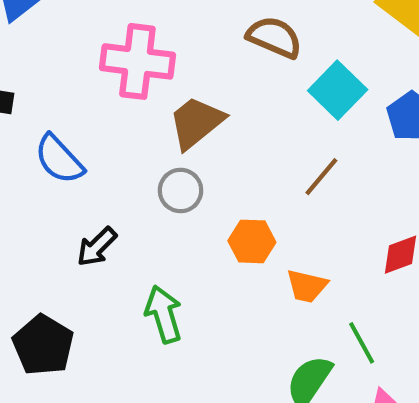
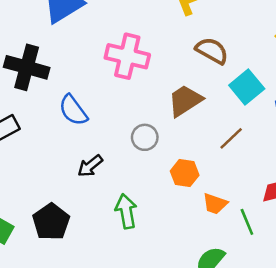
brown trapezoid: (196, 123) -> (185, 101), moved
green line: (362, 343) -> (247, 222), moved

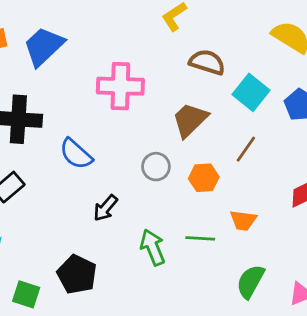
orange hexagon: (185, 173) -> (204, 178), moved
green line: (247, 222) -> (200, 238), moved, turned -52

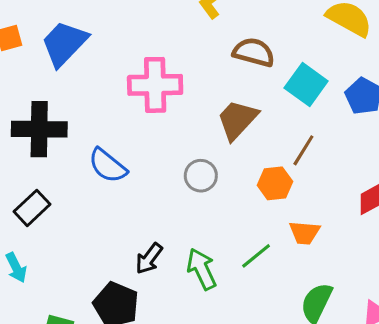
orange hexagon: (204, 178) -> (275, 183), moved
black arrow: (105, 208) -> (149, 259), moved
green line: (200, 238) -> (256, 256), turned -40

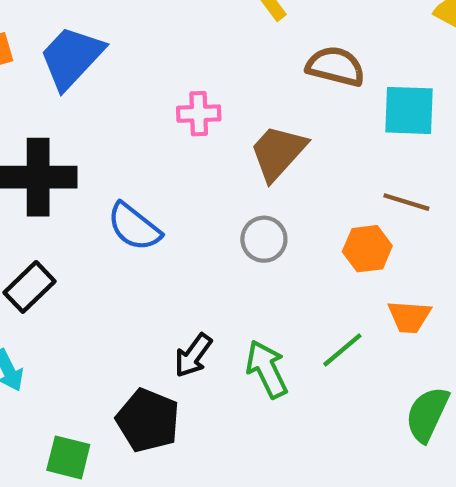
pink cross: (155, 85) -> (199, 114), size x0.6
cyan square: (306, 85) -> (409, 110), turned -33
brown trapezoid: (237, 120) -> (278, 153), moved
brown line: (303, 150) -> (406, 202), turned 76

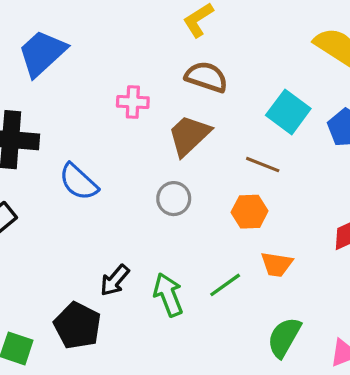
brown semicircle: (336, 66) -> (206, 77), moved
cyan square: (409, 110) -> (288, 112), turned 30
brown line: (406, 202) -> (263, 165), moved

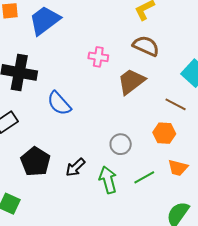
gray circle: (174, 199) -> (121, 144), moved
black pentagon: (77, 326) -> (35, 162), moved

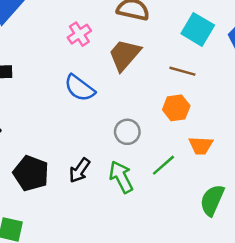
pink cross: (98, 57) -> (79, 34), turned -30
blue semicircle: (59, 103) -> (80, 88), moved

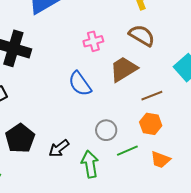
brown line: (182, 71) -> (152, 96), moved, turned -55
green line: (163, 165) -> (127, 151), moved

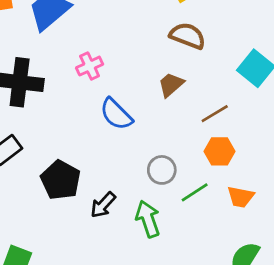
pink cross: (93, 41) -> (90, 66), moved
brown trapezoid: (124, 69) -> (171, 85), size x0.7
black pentagon: (20, 138) -> (61, 180), moved

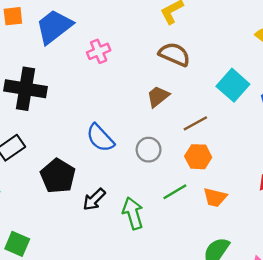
pink cross: (90, 66) -> (99, 51), moved
blue semicircle: (116, 114) -> (100, 138), moved
gray circle: (162, 170) -> (149, 150), moved

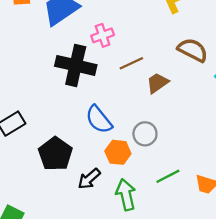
brown semicircle: (174, 54) -> (193, 50), moved
black cross: (25, 89) -> (76, 65), moved
brown line: (195, 123) -> (131, 63), moved
orange hexagon: (198, 157) -> (118, 152), moved

